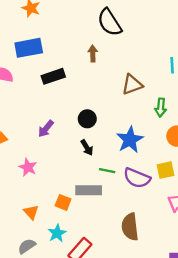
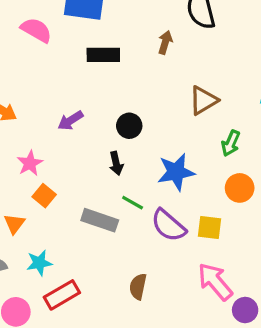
brown triangle: (132, 85) -> (203, 100), turned -30
orange square: (63, 202) -> (44, 196), moved
brown semicircle: (130, 227) -> (138, 287), size x0.7

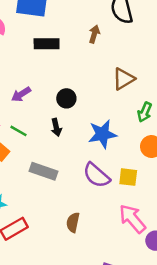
green line: (133, 203) -> (18, 131), moved

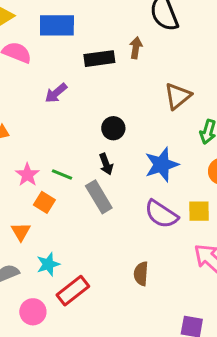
black rectangle: (47, 44) -> (99, 59), moved
purple arrow: (21, 94) -> (56, 93), moved
gray rectangle: (43, 171) -> (99, 197), moved, turned 48

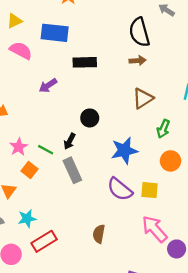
brown arrow: (136, 48) -> (138, 61), moved, turned 70
black arrow: (106, 164) -> (70, 141), moved, turned 42

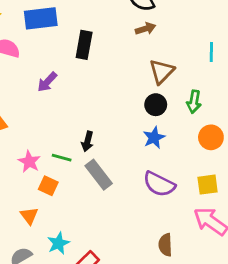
black rectangle: (85, 62) -> (84, 45), turned -65
black circle: (90, 118) -> (156, 105), moved
blue star: (124, 151) -> (154, 138), size x0.7
yellow square: (149, 190) -> (208, 185), moved
brown semicircle: (99, 234) -> (165, 245), moved

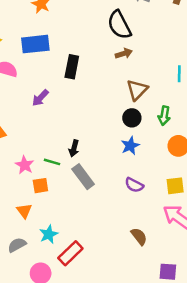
purple semicircle: (159, 184) -> (134, 185), size x0.7
orange square: (48, 186) -> (40, 186), turned -35
brown semicircle: (165, 245) -> (139, 236), turned 144

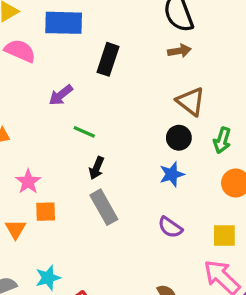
brown triangle: (137, 90) -> (191, 101), turned -45
green line: (52, 162) -> (84, 132), moved
orange triangle: (24, 211) -> (16, 229), moved

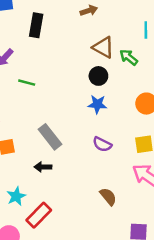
green arrow: (222, 140) -> (129, 57), moved, turned 120
black arrow: (97, 168) -> (43, 167), moved, turned 77
blue star: (172, 174) -> (97, 104), turned 30

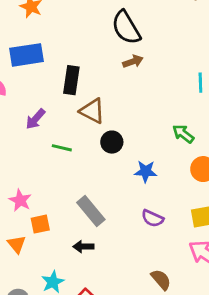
brown triangle: (103, 47) -> (92, 111), moved
green arrow: (129, 57) -> (183, 134), moved
black circle: (98, 76) -> (112, 142), moved

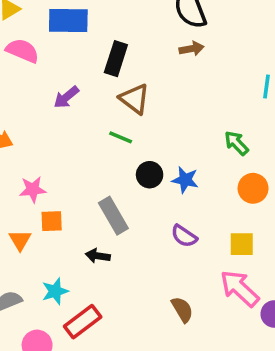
black circle: (112, 142) -> (150, 175), moved
green line: (62, 148) -> (121, 137), moved
pink star: (20, 200) -> (33, 189), turned 30

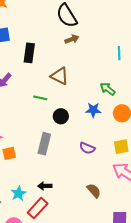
brown triangle: (134, 99) -> (60, 76), moved
blue star: (185, 180) -> (93, 110), moved
gray rectangle: (113, 216) -> (44, 144), turned 55
black arrow: (98, 256) -> (45, 186), moved

